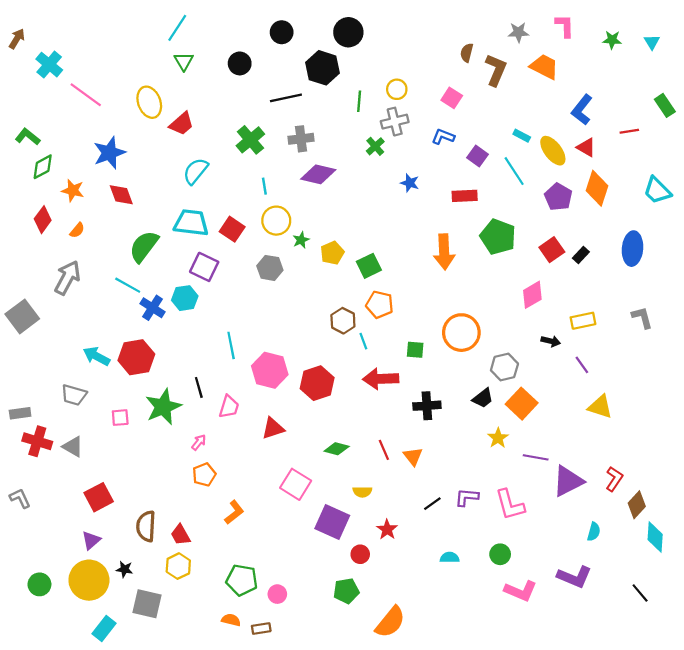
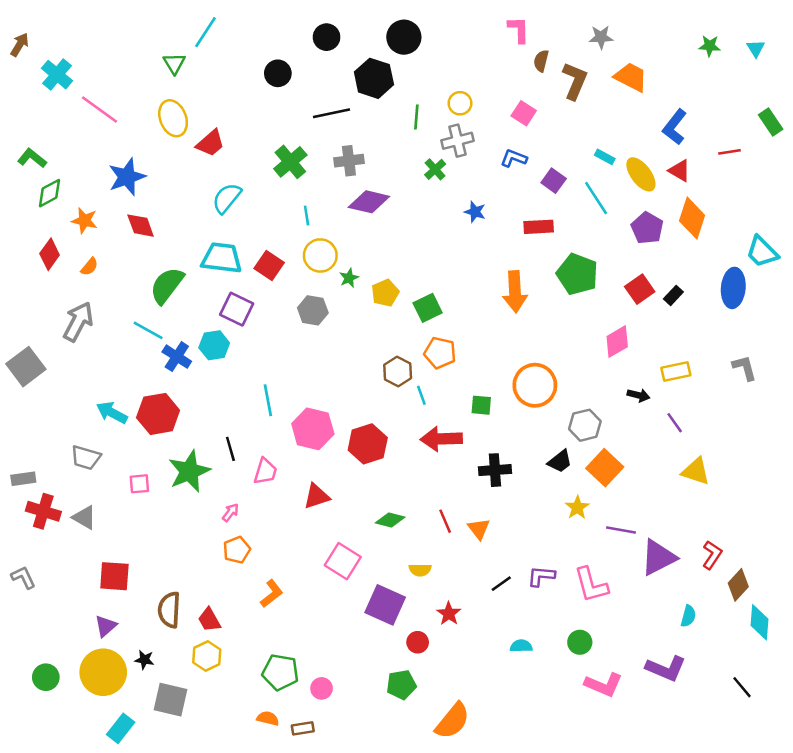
pink L-shape: (565, 26) -> (519, 30), moved
green triangle: (184, 61) -> (174, 63), moved
cyan trapezoid: (657, 190) -> (762, 252), moved
red square: (99, 497) -> (114, 576), turned 32

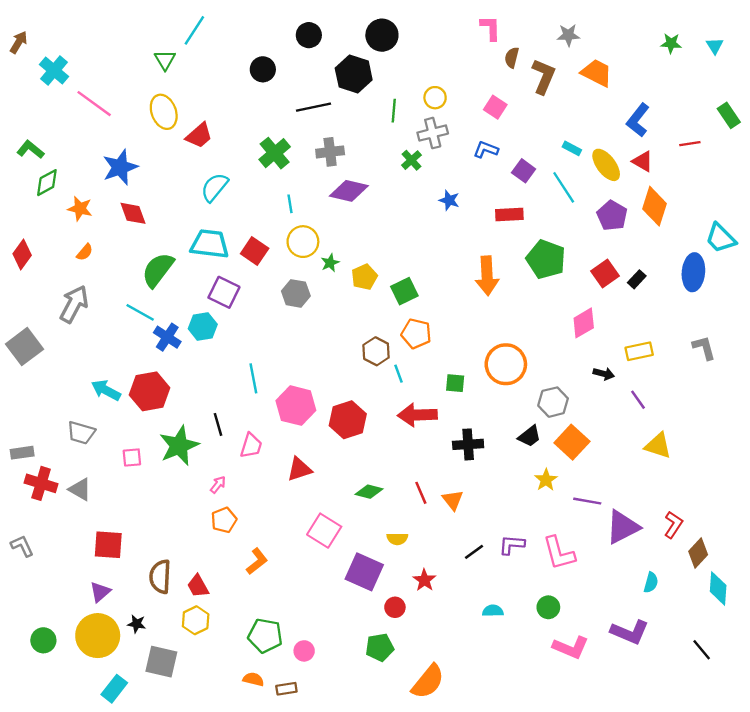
red diamond: (50, 254) -> (22, 255), moved

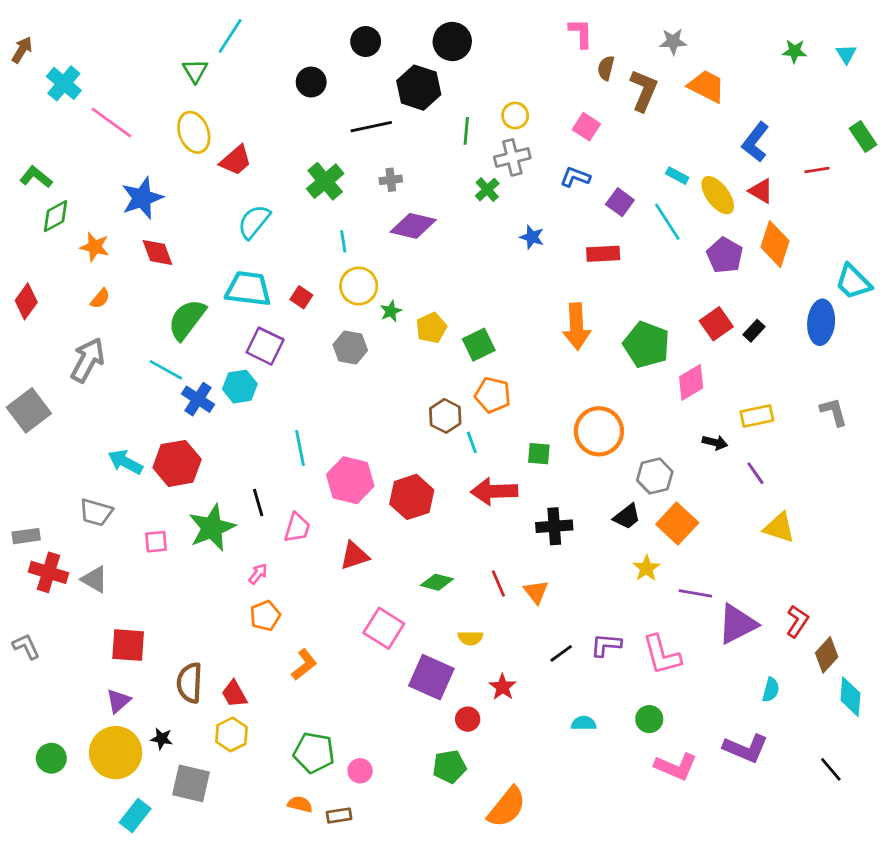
gray cross: (330, 152) -> (391, 180), size x0.7
red square: (255, 251) -> (301, 297), size x0.7
green pentagon: (546, 259) -> (646, 345), moved

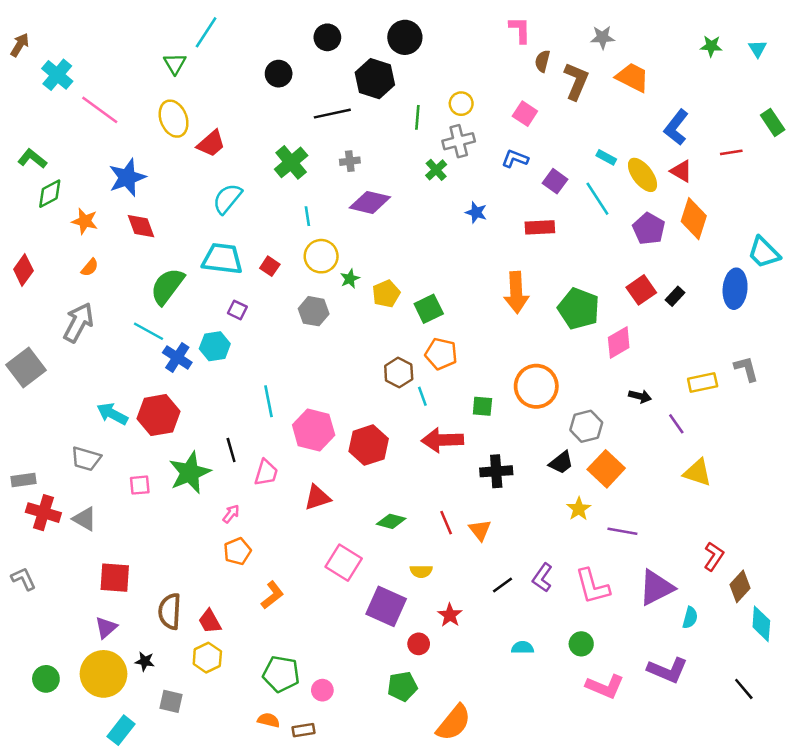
purple square: (265, 346) -> (237, 310), size x0.6
yellow rectangle: (757, 416) -> (703, 383), moved
purple triangle: (737, 624) -> (656, 588), moved
purple L-shape: (606, 645) -> (542, 578), turned -60
gray square: (191, 783) -> (171, 701), size x0.7

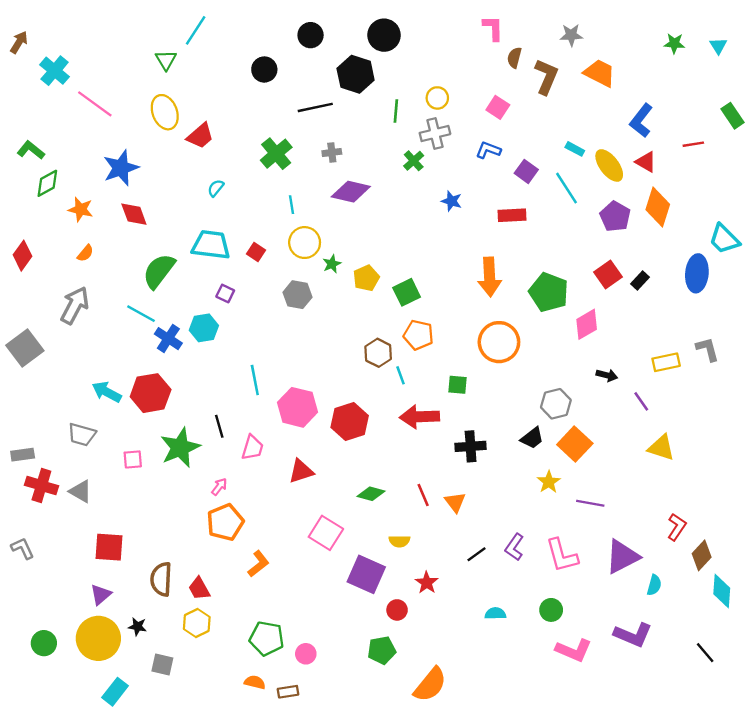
cyan semicircle: (227, 199) -> (216, 188), size x0.6
orange circle: (536, 386) -> (499, 342), moved
orange pentagon: (237, 551) -> (225, 522), size x1.4

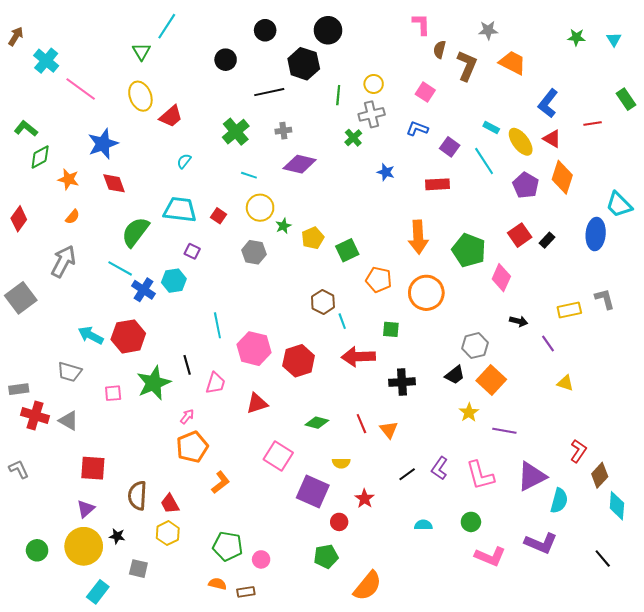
cyan line: (292, 205) -> (249, 175), turned -63
pink diamond: (587, 324) -> (501, 278), turned -36
orange pentagon: (418, 335) -> (379, 280), moved
yellow triangle: (661, 448) -> (565, 383), size x0.7
cyan semicircle: (654, 585) -> (559, 501), size x1.4

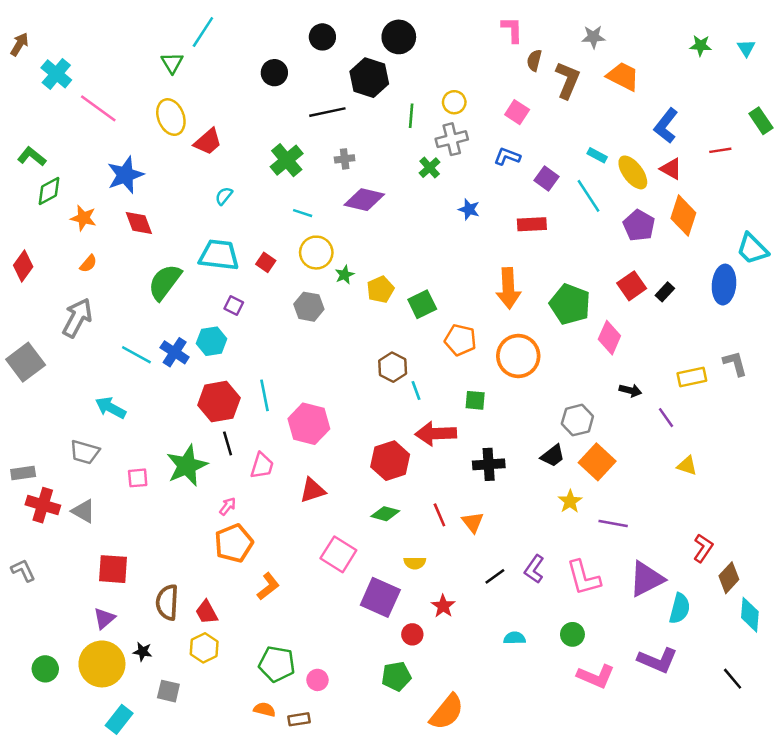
cyan line: (120, 268) -> (136, 355), moved
red hexagon: (128, 336) -> (219, 402), moved
red hexagon: (299, 361) -> (390, 461), moved

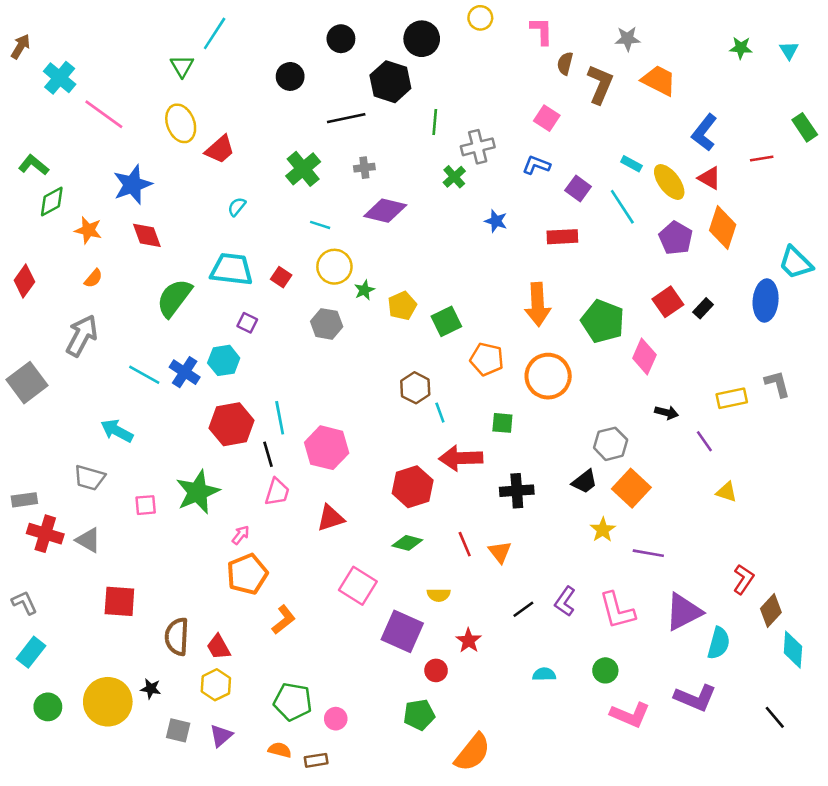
yellow circle: (454, 102) -> (480, 18), moved
black line: (228, 443) -> (268, 454), moved
purple triangle: (104, 618) -> (221, 736), moved
cyan rectangle: (119, 719) -> (31, 652), moved

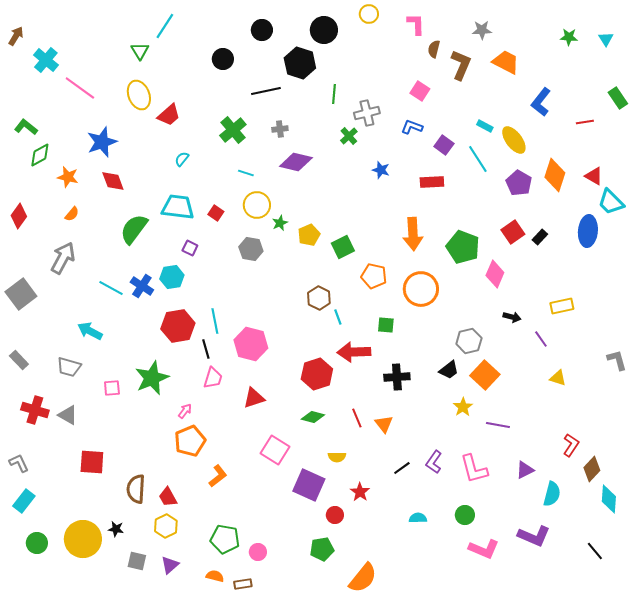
red triangle: (710, 178) -> (594, 176), moved
gray L-shape: (777, 384) -> (617, 360), moved
gray rectangle: (24, 500) -> (19, 360), moved, turned 54
purple triangle: (684, 612) -> (525, 470), size x0.6

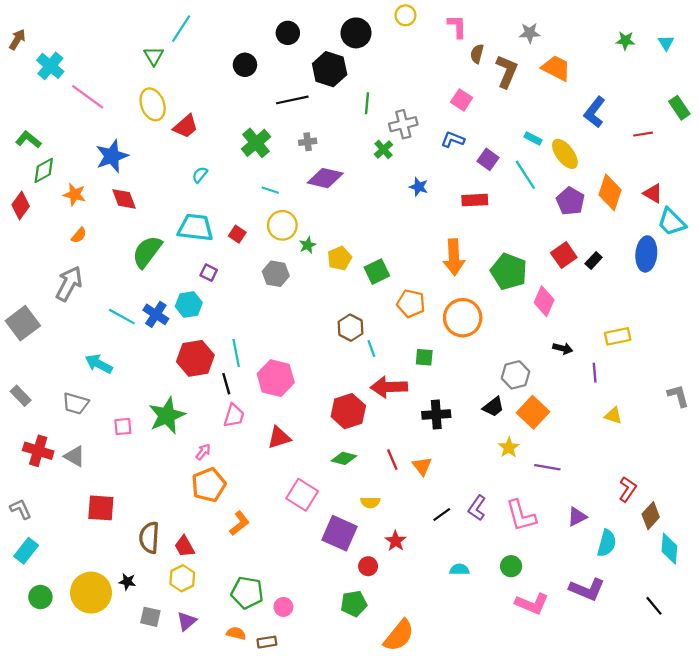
red diamond: (19, 216) -> (21, 206), moved
purple line: (541, 339) -> (595, 373), turned 30

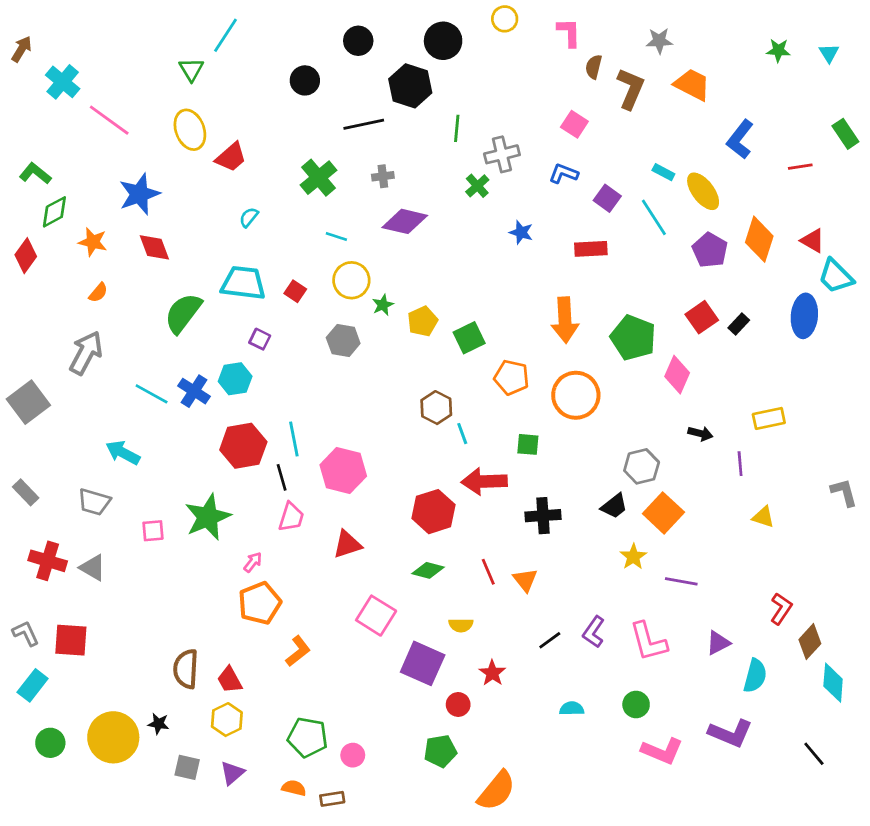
red square: (101, 508) -> (71, 640), moved

